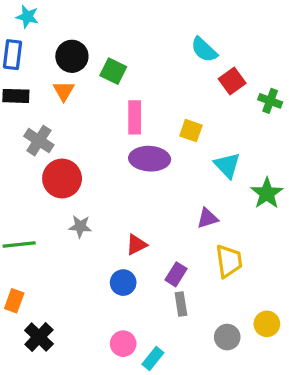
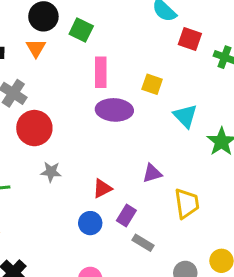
red square: (232, 81) -> (190, 39), turned -35
purple triangle: (207, 218) -> (152, 173), moved
purple rectangle: (176, 274) -> (126, 216), moved
gray rectangle: (181, 304) -> (143, 243), turned -50

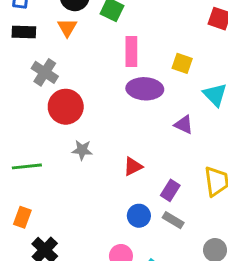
purple triangle: (152, 173) -> (184, 125), moved, turned 42
purple rectangle: (126, 216) -> (170, 190), moved
blue circle: (90, 223) -> (139, 216), moved

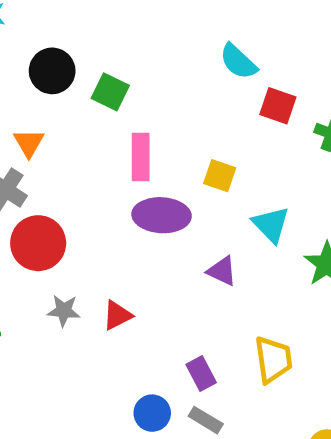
orange triangle: (67, 28) -> (29, 143), moved
red triangle: (133, 166) -> (117, 315), moved
purple rectangle: (170, 190) -> (201, 374), turned -60

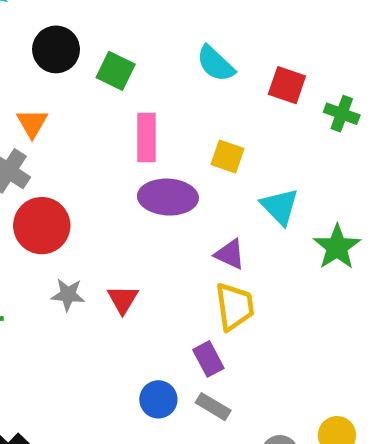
cyan semicircle: (238, 62) -> (216, 64), moved
red triangle: (117, 315) -> (123, 299), turned -32
yellow trapezoid: (273, 360) -> (235, 307), moved

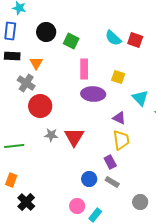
red square: (287, 85) -> (135, 40), moved
red triangle: (123, 299) -> (74, 137), size x1.5

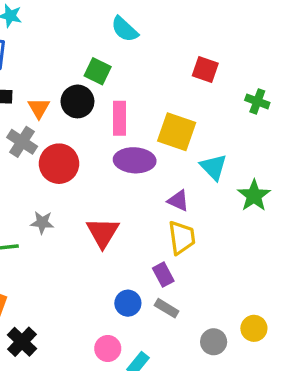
black circle: (46, 32) -> (77, 101), moved
cyan semicircle: (113, 38) -> (125, 29), moved
yellow square: (118, 77) -> (177, 132), size x1.6
red circle: (40, 106) -> (59, 164), moved
gray star: (51, 135) -> (42, 222), moved

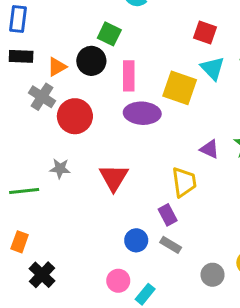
orange triangle: (39, 108) -> (57, 67), turned 30
cyan triangle: (214, 167) -> (213, 68), moved
purple triangle: (178, 201) -> (210, 149), moved

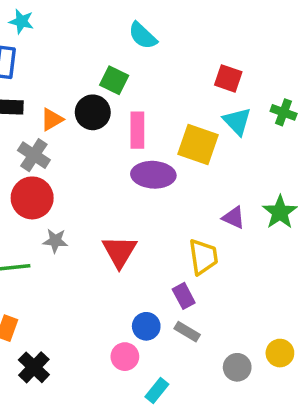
red circle: (75, 116) -> (32, 198), moved
pink circle: (118, 281) -> (125, 357), moved

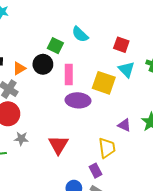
cyan semicircle: (143, 36) -> (80, 34), moved

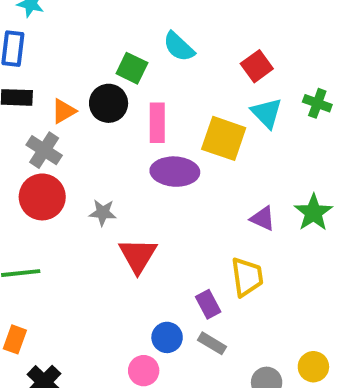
red square: (121, 45) -> (257, 66), turned 35
gray star: (21, 139) -> (103, 213), moved
yellow trapezoid: (107, 148) -> (247, 277), moved

